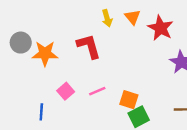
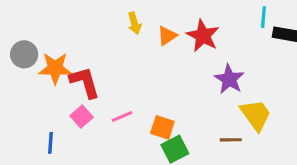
orange triangle: (133, 17) -> (167, 36), moved, turned 35
red L-shape: (89, 46) -> (85, 82), moved

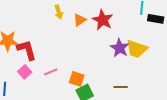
yellow trapezoid: (256, 115) -> (137, 49), moved, turned 145

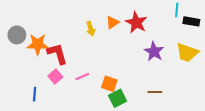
yellow arrow: (59, 12) -> (91, 29), moved
yellow trapezoid: (137, 49) -> (187, 53), moved

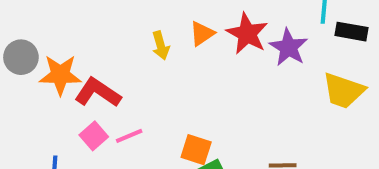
purple star: (154, 52) -> (288, 47), moved
red L-shape: (57, 54) -> (98, 93), turned -40
pink line: (82, 76) -> (129, 136), moved

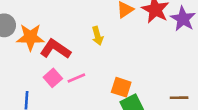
yellow arrow: (161, 45) -> (97, 36), moved

